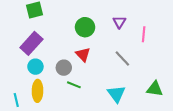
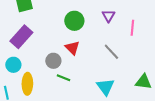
cyan circle: (35, 67) -> (13, 65), moved

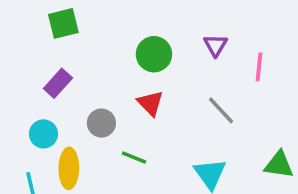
purple rectangle: (21, 37) -> (58, 83), size x0.7
gray circle: (53, 61) -> (101, 123), moved

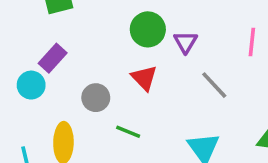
purple triangle: (216, 45) -> (186, 42), moved
cyan circle: (43, 134) -> (31, 85), moved

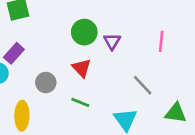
gray line: (214, 85) -> (143, 85), moved
green line: (128, 132) -> (80, 102), moved

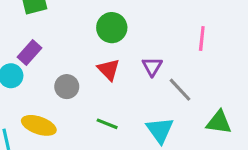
purple triangle: (112, 41) -> (152, 66), moved
green line: (80, 102) -> (107, 124), moved
yellow ellipse: (22, 116) -> (39, 125), turned -72

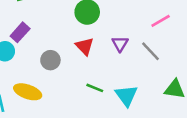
pink line: (202, 38) -> (161, 21), turned 54
gray line: (180, 90) -> (150, 51), moved
green line: (107, 124) -> (95, 88), moved

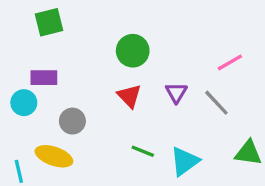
purple rectangle: (20, 32) -> (44, 78), turned 48
gray circle: (50, 60) -> (72, 121), moved
cyan triangle: (126, 96) -> (185, 161), turned 30

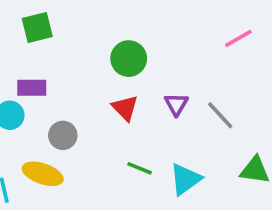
pink line: (230, 62) -> (238, 38), moved

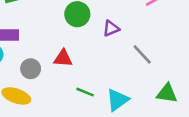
purple triangle: (176, 104) -> (111, 28), moved, turned 36
red triangle: (125, 108) -> (63, 58), moved, turned -42

